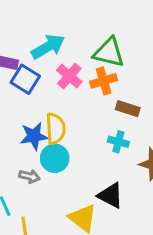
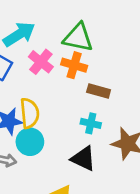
orange cross: (104, 81) -> (74, 65), turned 35
black triangle: (111, 195) -> (83, 159), moved

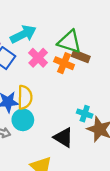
brown rectangle: (99, 91) -> (81, 56), moved
cyan cross: (91, 123) -> (85, 114), moved

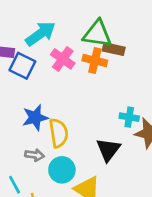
yellow semicircle: (25, 97) -> (59, 133), moved
cyan circle: (23, 120) -> (62, 170), moved
black triangle: (64, 137) -> (108, 150), turned 45

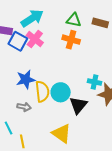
green triangle: (97, 34) -> (74, 20), size x0.7
brown rectangle: (114, 49) -> (100, 23), moved
pink cross: (63, 59) -> (35, 39), moved
cyan circle: (62, 170) -> (61, 92), moved

